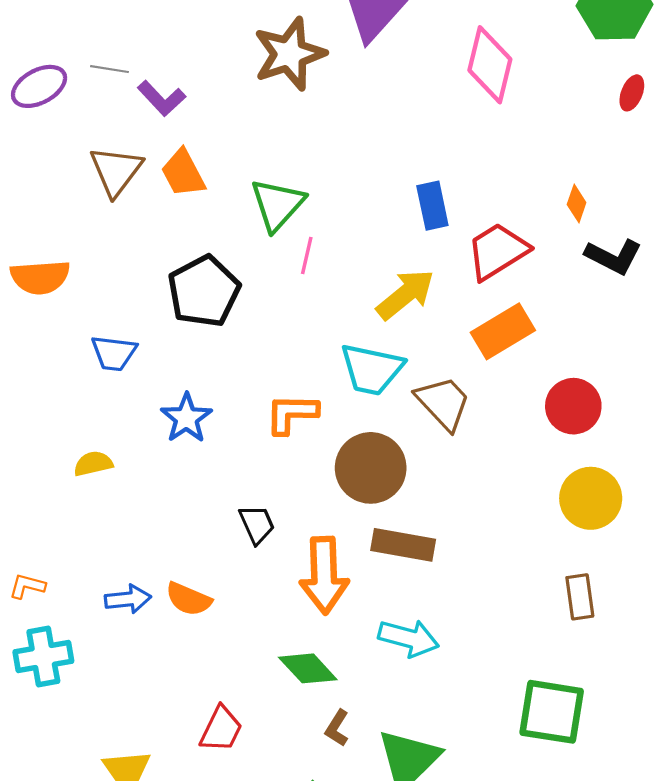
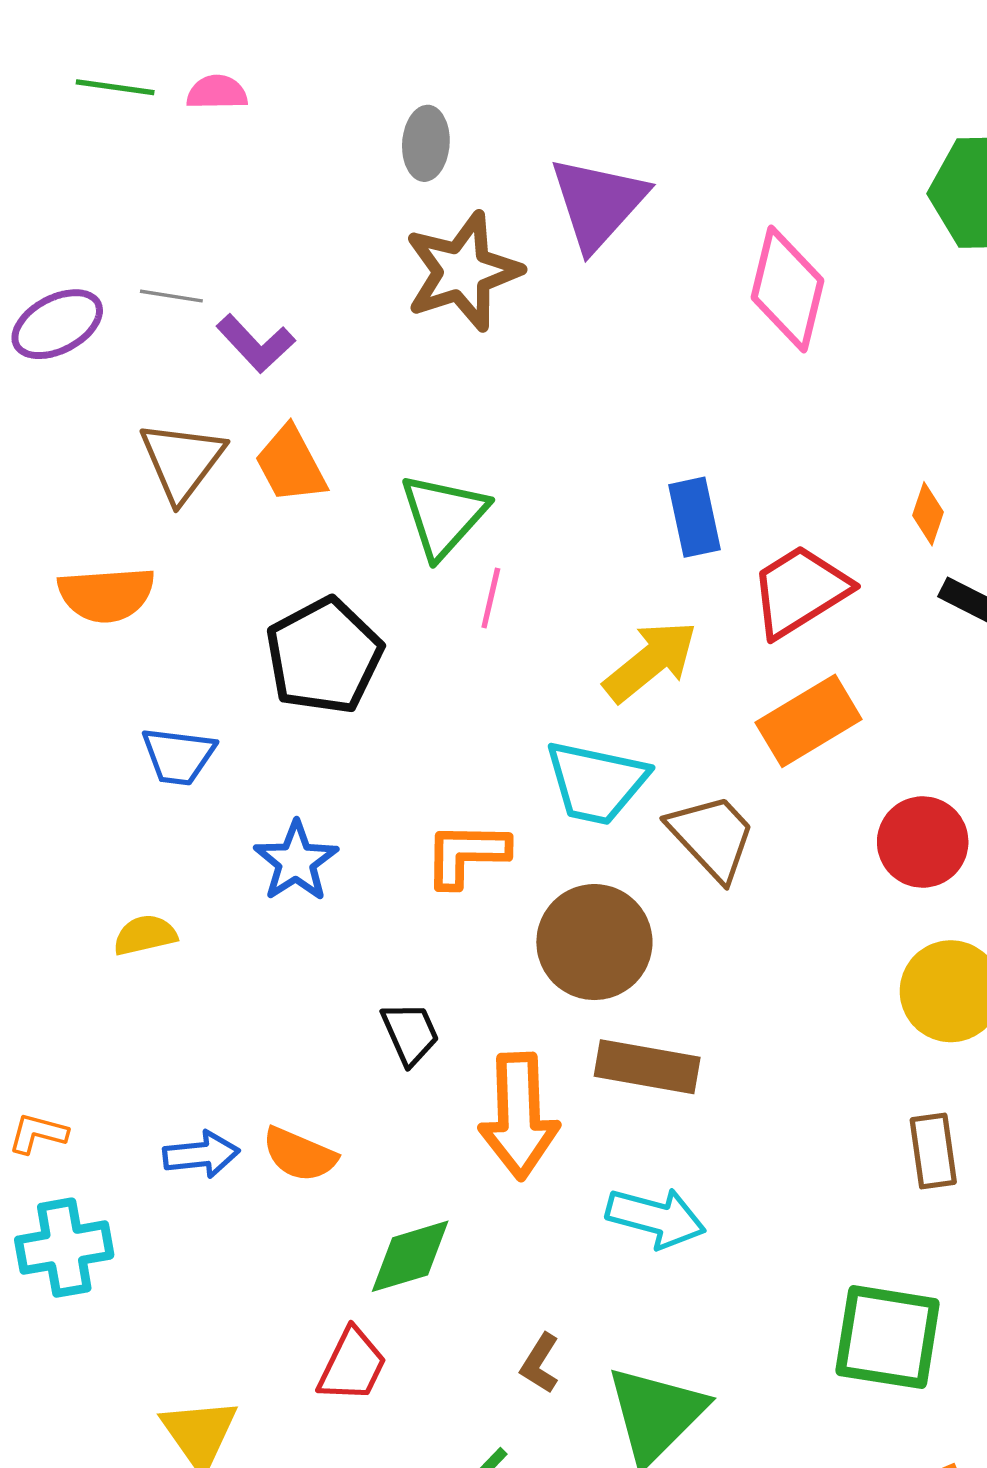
orange semicircle: (40, 277) -> (106, 594), moved
green diamond: (308, 668) -> (410, 1256), moved, turned -64

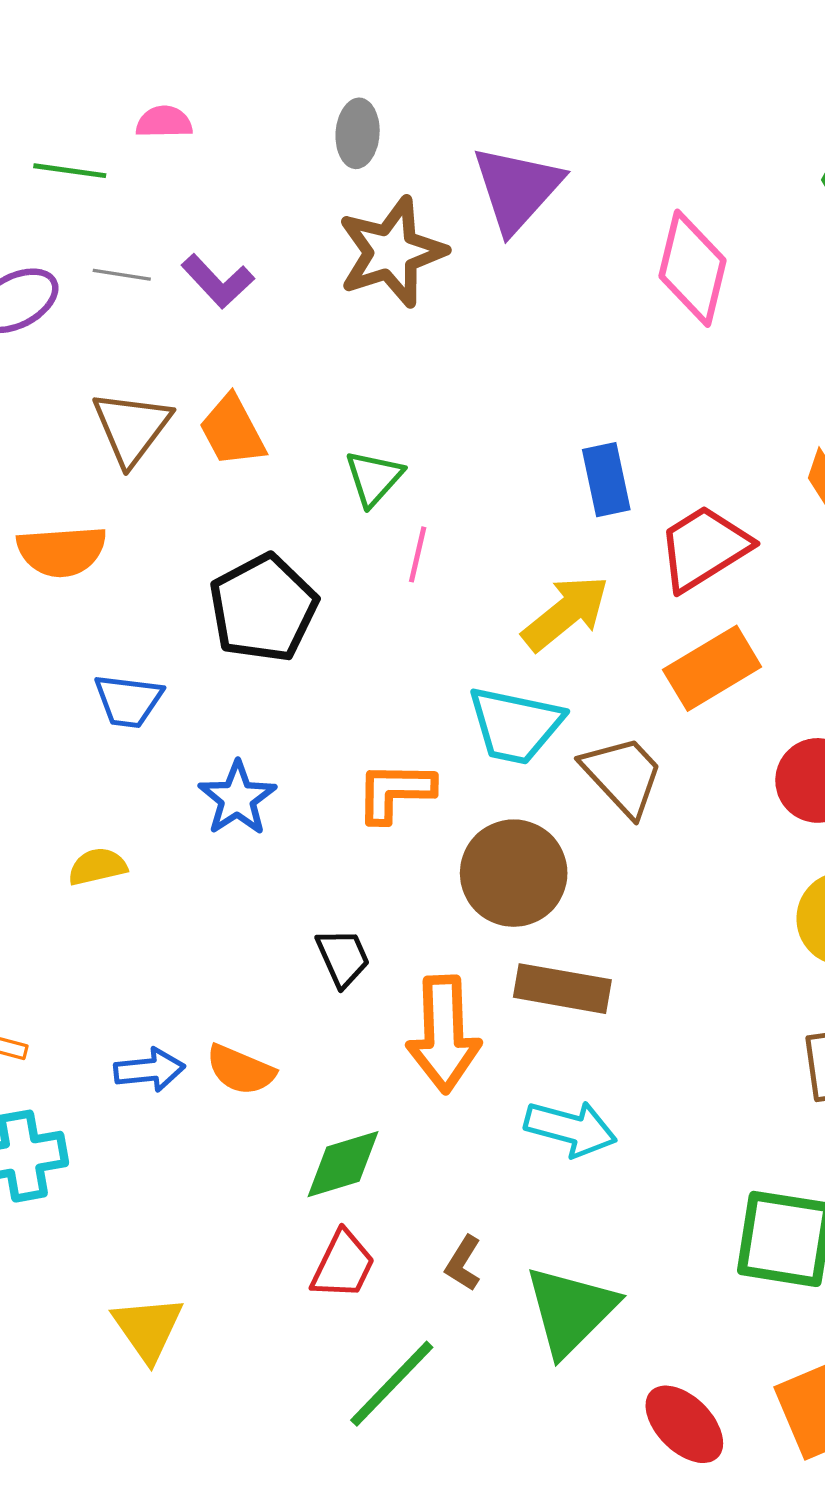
green line: (115, 87) -> (70, 171), moved
pink semicircle: (217, 92) -> (164, 122), moved
purple L-shape: (256, 343) -> (218, 281), moved
green triangle: (443, 515) -> (374, 478), size x0.7
red trapezoid: (352, 1365) -> (343, 1265), moved

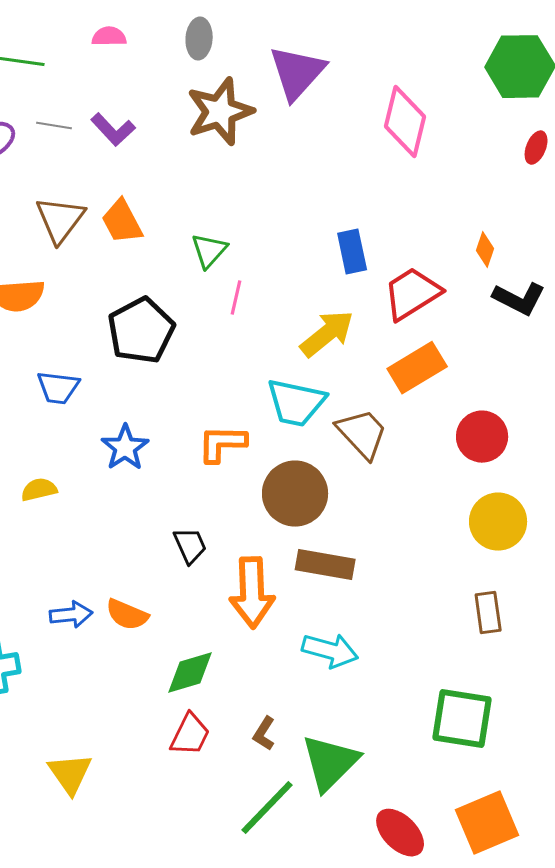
pink semicircle: (164, 122) -> (109, 37), moved
green line: (392, 1384) -> (267, 808), moved

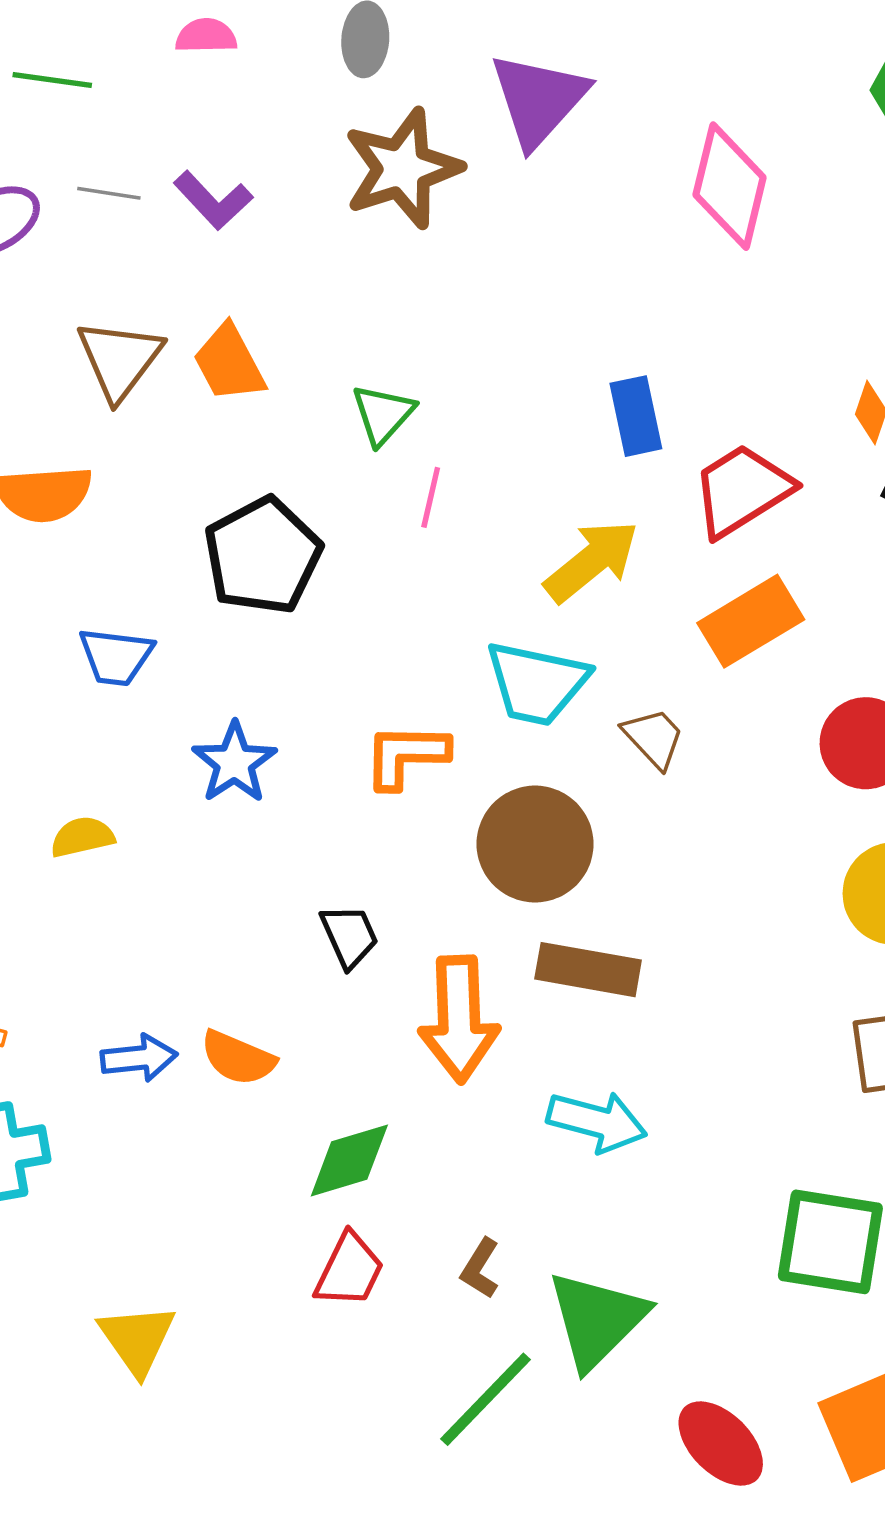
brown trapezoid: (362, 434) -> (654, 738), size x0.7

